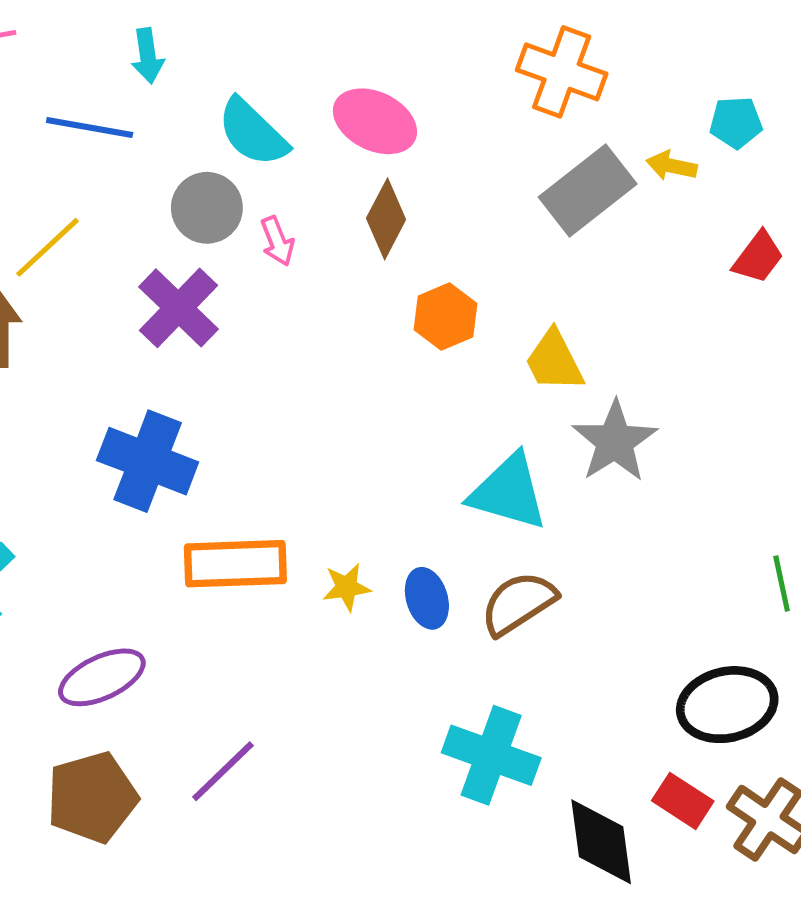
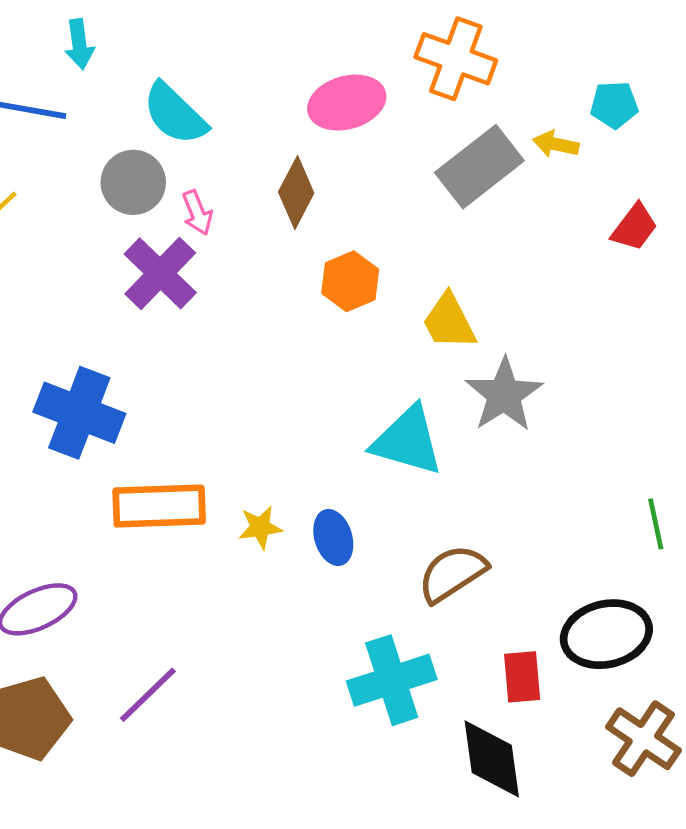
pink ellipse: (375, 121) -> (347, 103), moved, turned -42
purple cross: (178, 308) -> (160, 273), moved
brown semicircle: (518, 603) -> (452, 573), moved
cyan cross: (491, 755) -> (392, 680), turned -38
red rectangle: (683, 801) -> (522, 677), moved, turned 52

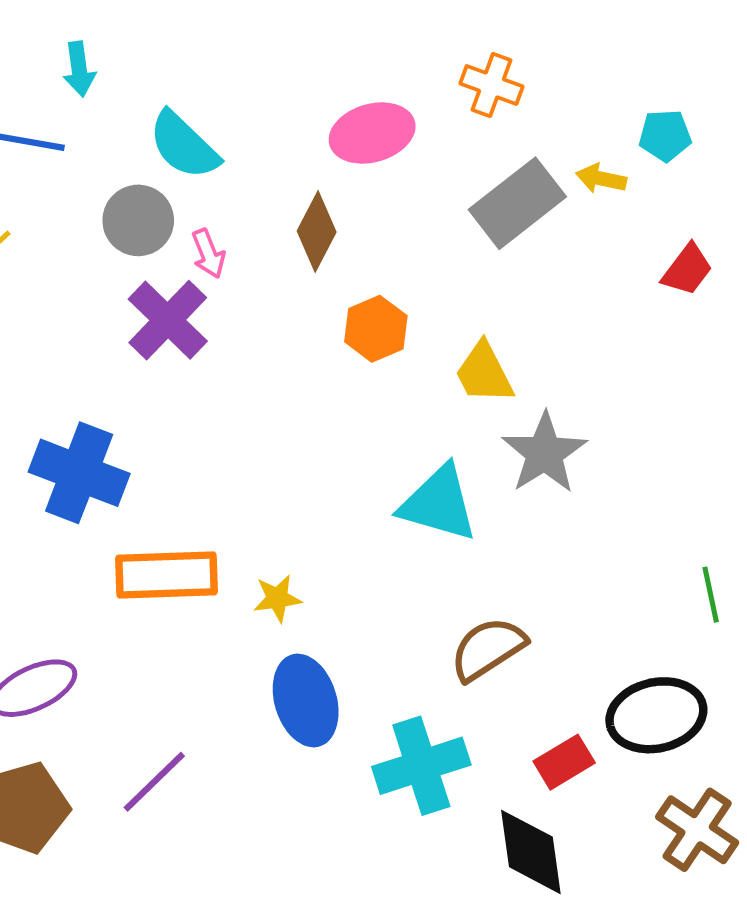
orange cross: (456, 59) -> (492, 85), size x0.7
blue ellipse: (333, 537) -> (306, 701), moved, size x1.5
red rectangle: (522, 677) -> (564, 762), turned 64

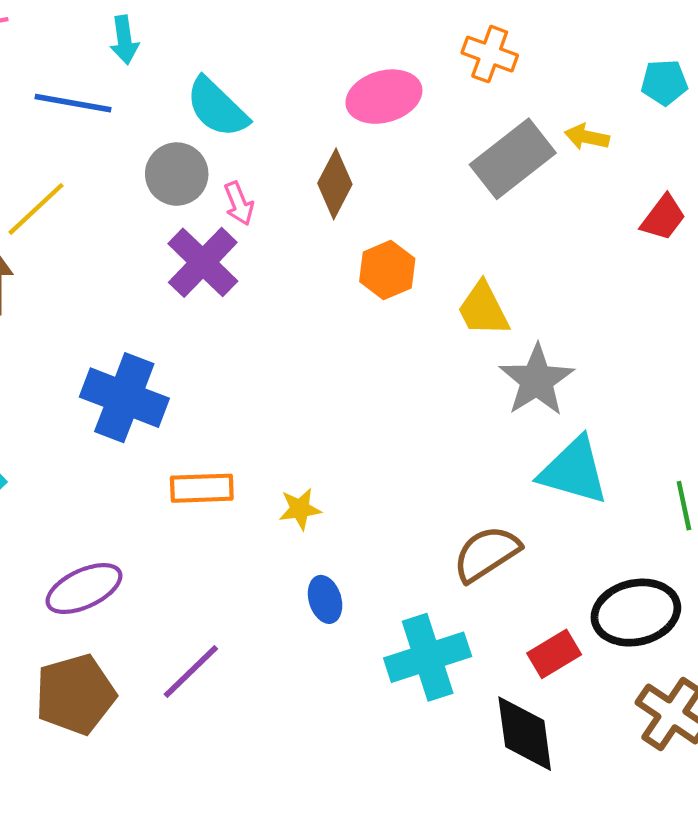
cyan pentagon: (665, 135) -> (664, 82), moved
cyan triangle: (439, 504) -> (574, 471), moved
orange rectangle: (167, 575) -> (202, 488), size x0.7
blue ellipse: (306, 701) -> (325, 599), size x0.6

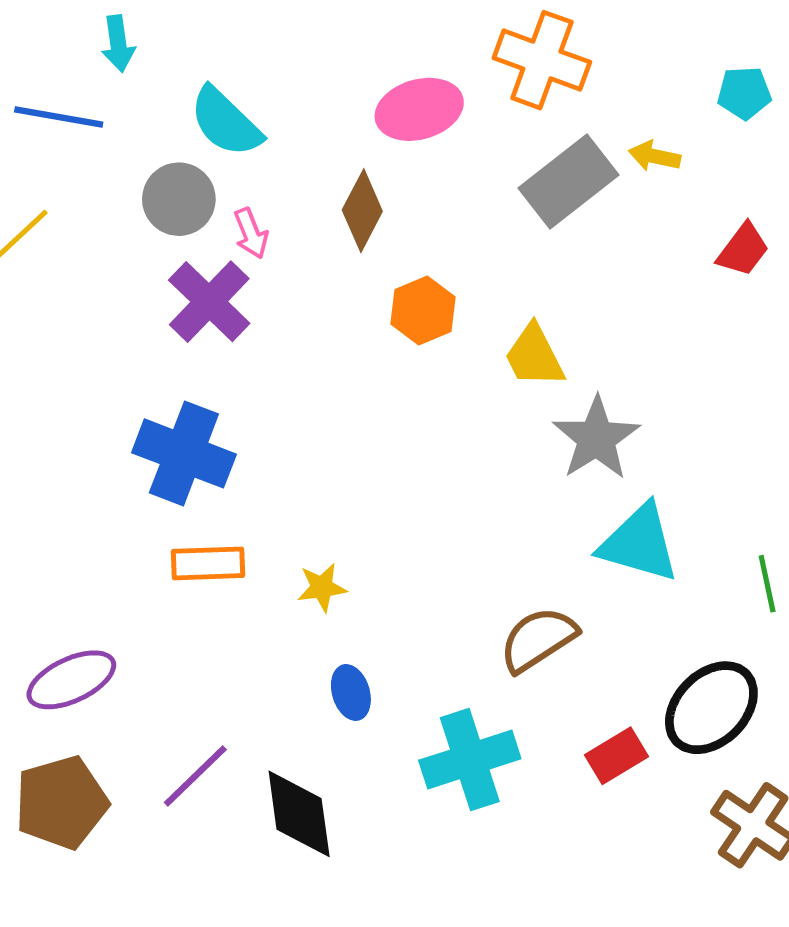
orange cross: (490, 54) -> (542, 60), size x1.5
blue cross: (124, 398) -> (184, 453), moved
black ellipse: (636, 613) -> (711, 708), turned -32
black diamond: (525, 734) -> (299, 814), moved

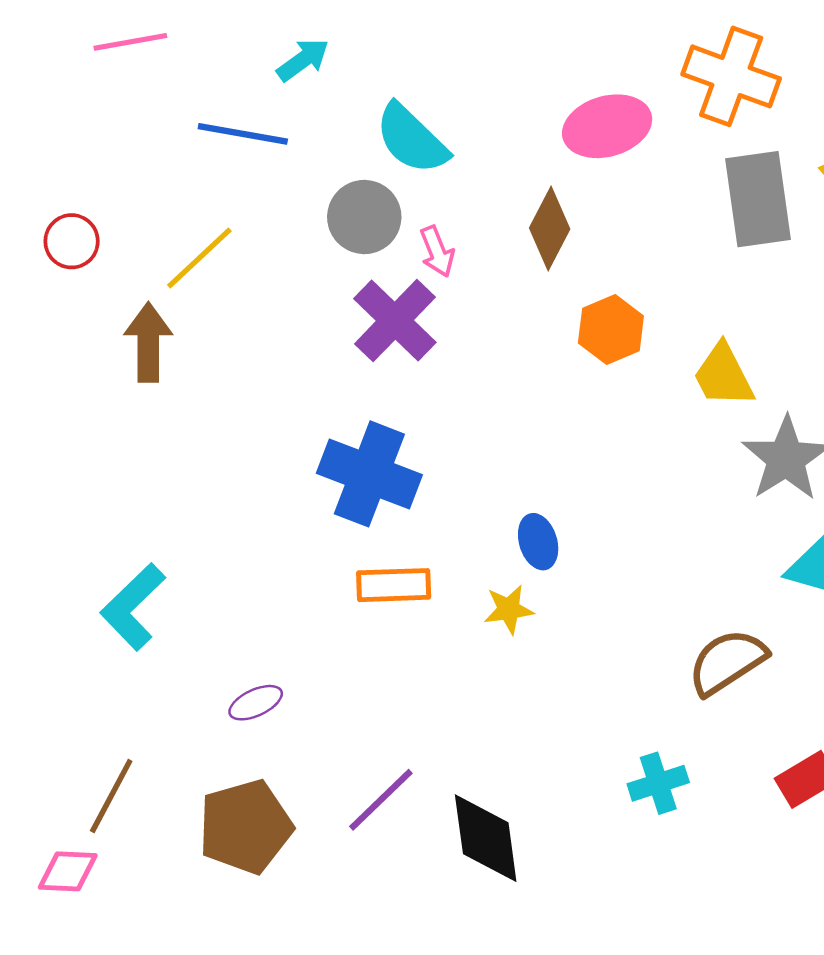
cyan arrow: (118, 44) -> (303, 60), turned -118
gray rectangle: (568, 181) -> (758, 199), turned -60
purple ellipse: (71, 680) -> (256, 703), size x0.6
blue ellipse: (351, 692) -> (538, 542), moved
cyan cross: (470, 760) -> (658, 783), size x0.6

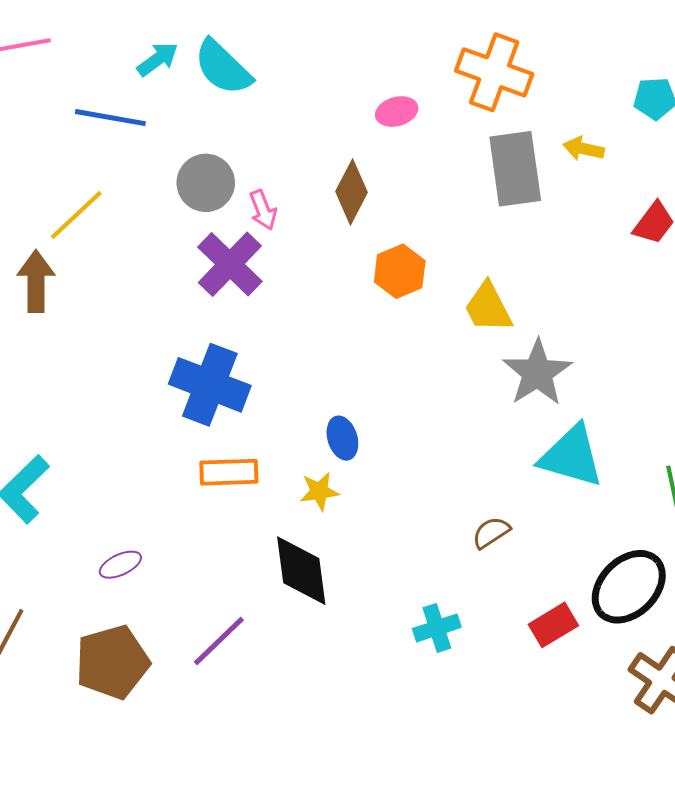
pink ellipse: (607, 126) -> (397, 112), size x0.6
cyan semicircle: (412, 139) -> (223, 67), moved
brown semicircle: (727, 662) -> (491, 532), size x0.6
black diamond: (486, 838) -> (301, 571), moved

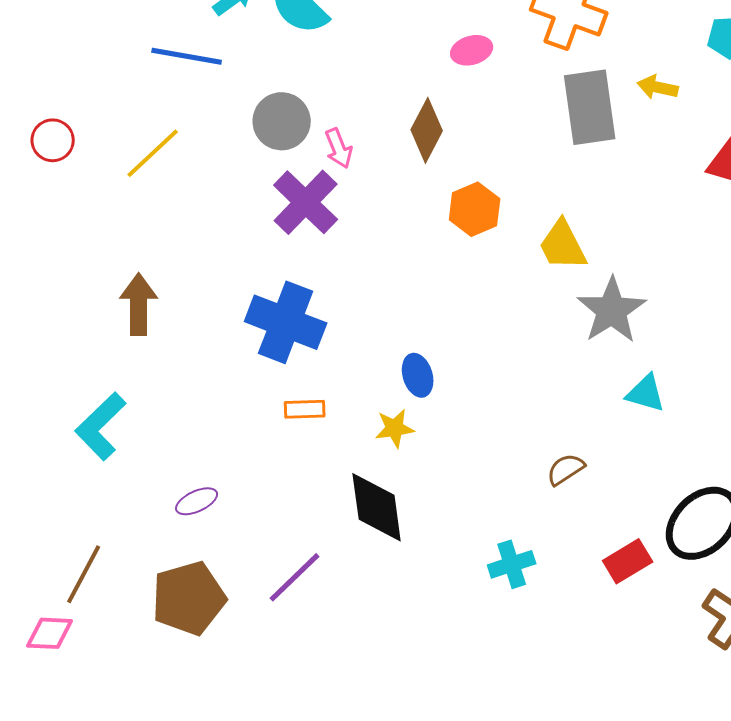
brown arrow: (36, 281) -> (139, 304), moved
cyan triangle: (571, 456) -> (646, 393), size x0.6
orange rectangle: (229, 472) -> (305, 409), size x0.7

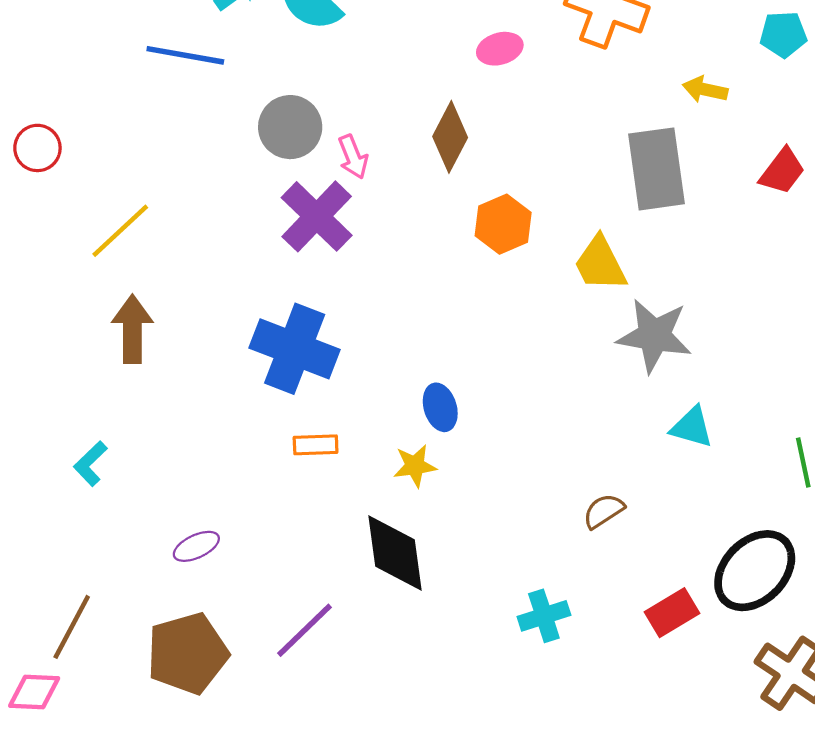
gray rectangle: (590, 107) -> (657, 169), moved
yellow line: (153, 153) -> (120, 231), moved
gray star: (612, 310) -> (654, 336), turned -30
cyan L-shape: (101, 426) -> (90, 464), size x0.6

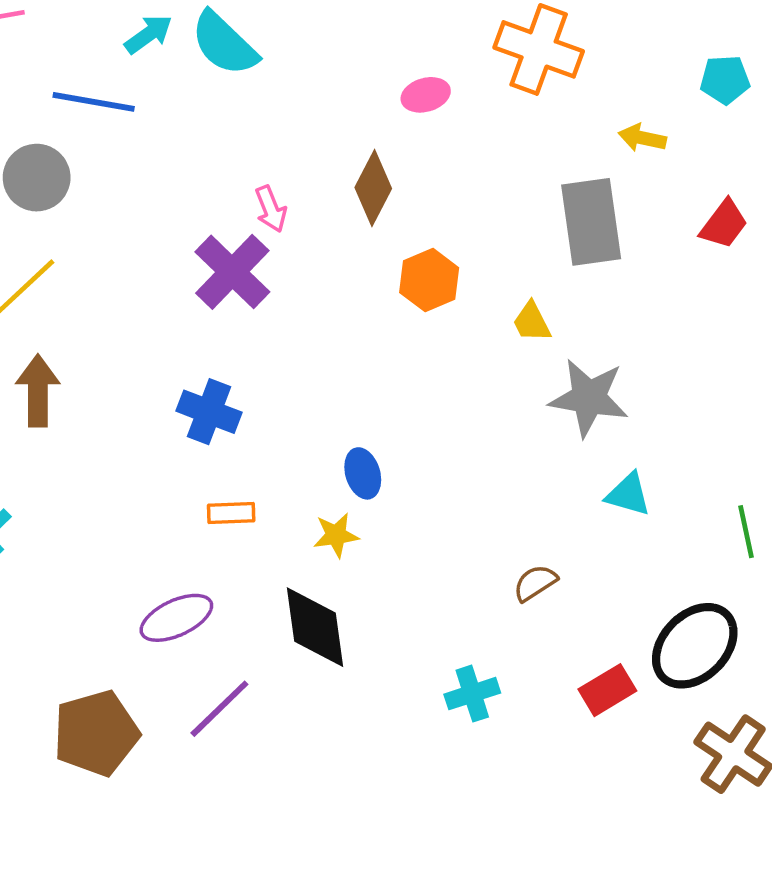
gray circle: (290, 127) -> (37, 178), moved
yellow trapezoid: (600, 264) -> (532, 322), size x0.7
blue cross: (295, 349) -> (209, 412), size x0.7
purple ellipse: (196, 546) -> (176, 618), moved, size x1.5

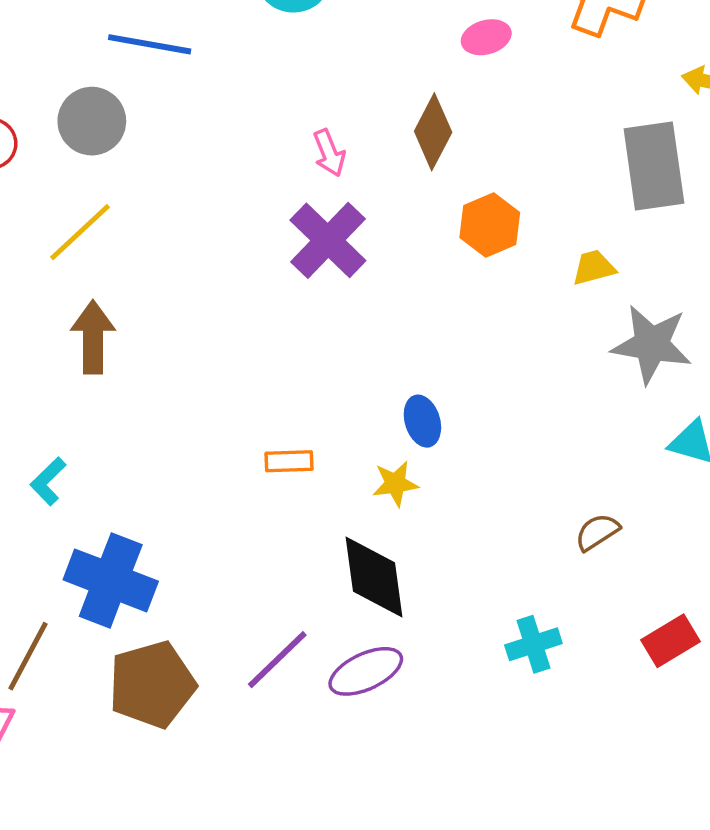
purple cross: (232, 272) -> (328, 240), moved
yellow trapezoid: (532, 322) -> (594, 268), turned 102
blue cross: (209, 412) -> (111, 580), moved, size x1.4
purple ellipse: (176, 618) -> (366, 671), moved

